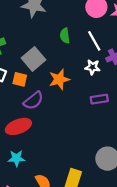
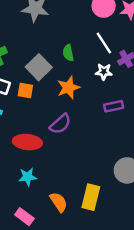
green semicircle: (65, 36) -> (68, 53), moved
purple semicircle: (33, 101) -> (60, 124), moved
red ellipse: (18, 126) -> (27, 142), turned 30

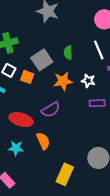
white star: (104, 72) -> (88, 81), moved
orange semicircle: (59, 202) -> (43, 141), moved

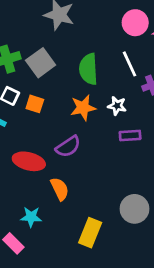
green semicircle: (68, 53) -> (88, 69), size x1.6
gray square: (42, 60) -> (41, 63), moved
cyan star: (16, 148) -> (31, 217), moved

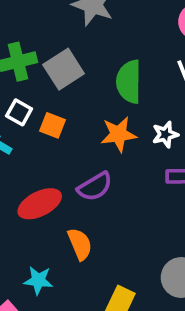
white star: (117, 106) -> (165, 134), turned -30
red ellipse: (29, 161) -> (40, 204), turned -44

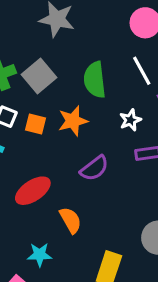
orange star: (118, 134) -> (73, 121), moved
purple semicircle: (95, 187) -> (94, 168), moved

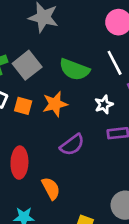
green semicircle: (95, 80) -> (74, 70), turned -64
red ellipse: (33, 191) -> (19, 163), turned -56

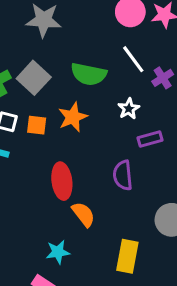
purple semicircle: (72, 145) -> (123, 175), moved, turned 130
red ellipse: (19, 163) -> (62, 181), moved

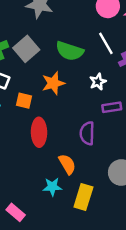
orange square: (37, 125) -> (24, 101), moved
orange semicircle: (83, 214) -> (67, 164), moved
cyan star: (58, 252) -> (52, 187), moved

